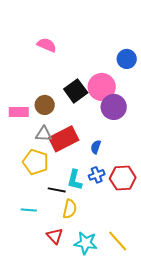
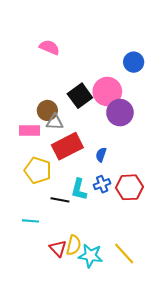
pink rectangle: (19, 112) -> (29, 130), moved
gray triangle: (44, 134) -> (55, 122), moved
yellow semicircle: (70, 209) -> (74, 245), moved

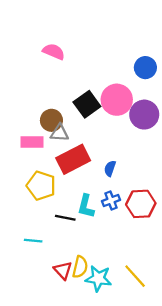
purple circle: (120, 113) -> (144, 115), moved

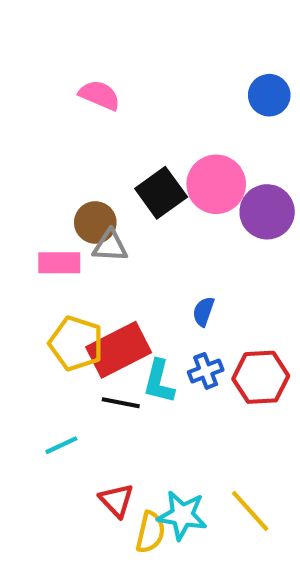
blue circle: (145, 68) -> (269, 95), moved
red rectangle: (73, 159) -> (119, 350), moved
cyan line: (33, 241) -> (61, 445), turned -30
yellow semicircle: (80, 267) -> (150, 532), moved

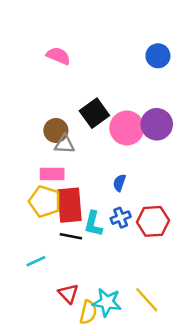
pink circle: (216, 184) -> (127, 128), moved
pink rectangle: (59, 263) -> (52, 174), moved
red rectangle: (119, 350) -> (70, 205), turned -68

